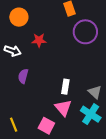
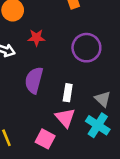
purple circle: (85, 32) -> (86, 48), moved
purple semicircle: (23, 76) -> (34, 80), moved, size x1.5

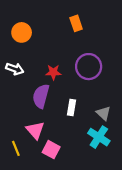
red star: (36, 38) -> (53, 72), moved
pink triangle: (65, 118) -> (35, 130), moved

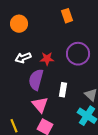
white arrow: (15, 69) -> (23, 58), moved, turned 140
pink triangle: (35, 130) -> (40, 105), moved

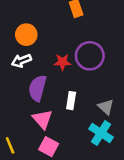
orange circle: (19, 24) -> (26, 35), moved
red star: (47, 59) -> (62, 62), moved

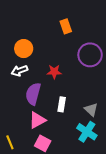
purple circle: (90, 56) -> (90, 55), moved
pink triangle: (42, 119) -> (37, 120), turned 42

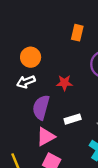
orange rectangle: (66, 26) -> (77, 33), turned 32
white rectangle: (62, 104) -> (73, 119), turned 64

